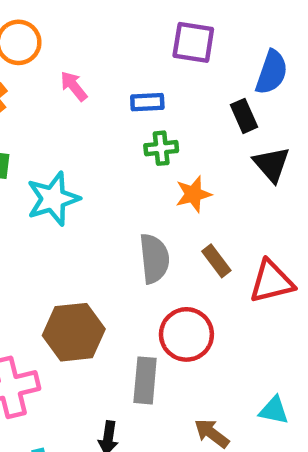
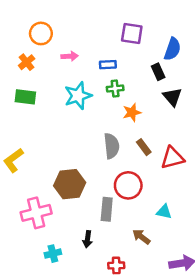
pink arrow: (74, 86) -> (70, 56), turned 126
cyan star: (53, 199) -> (78, 96), moved
cyan triangle: (274, 410) -> (164, 212), moved

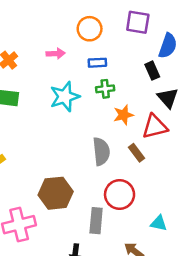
orange circle: (41, 33) -> (90, 29), moved
purple square: (132, 33) -> (138, 22), moved
red triangle: (172, 158) -> (155, 127), moved

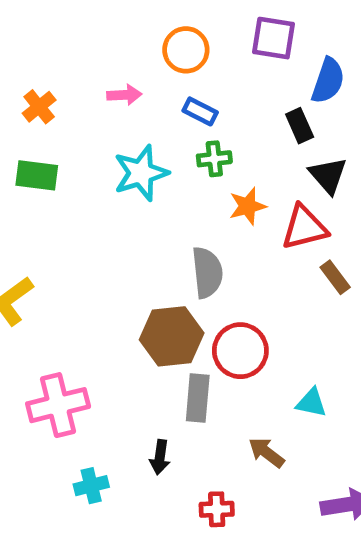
blue rectangle: (97, 63) -> (200, 111), turned 30
brown rectangle: (137, 153) -> (335, 277), moved
brown hexagon: (56, 193) -> (172, 336), moved

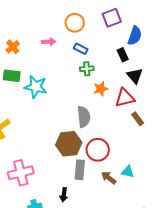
purple square: (274, 38) -> (112, 18), turned -30
cyan star: (141, 173) -> (36, 87), moved, turned 30
brown arrow: (266, 452) -> (109, 178), moved

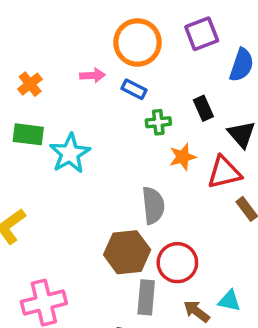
orange circle: (75, 23) -> (138, 42), size x1.4
blue rectangle: (81, 49) -> (134, 89), moved
black rectangle: (123, 55) -> (203, 108), moved
cyan star: (36, 87) -> (70, 153), turned 30

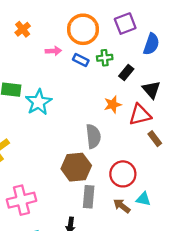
orange cross: (30, 84) -> (23, 29), moved
black rectangle: (203, 108) -> (126, 73), turned 63
green cross: (158, 122) -> (105, 58), moved
red circle: (177, 263) -> (123, 174), moved

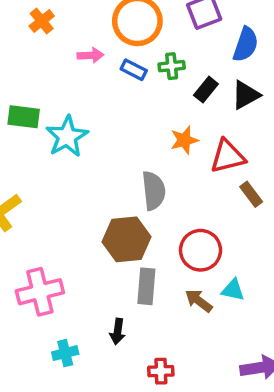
black triangle: (151, 90) -> (246, 95), moved, turned 42

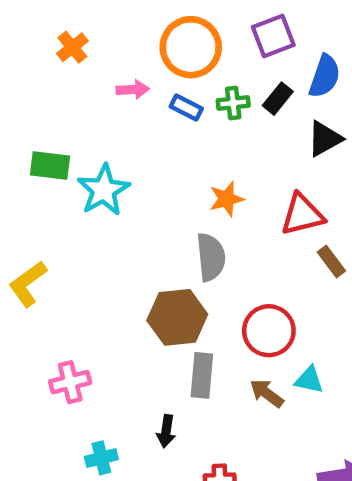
black rectangle: (206, 90) -> (278, 99), moved
orange star: (184, 140) -> (226, 199), moved
pink cross: (40, 292) -> (70, 382), size x0.7

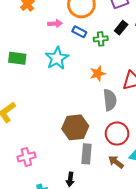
green cross: (233, 103) -> (101, 39), moved
cyan star: (104, 190) -> (57, 58), moved
gray semicircle: (211, 257) -> (110, 100), moved

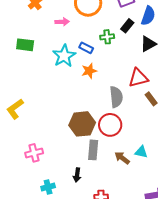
blue rectangle: (79, 32) -> (86, 48), moved
green rectangle: (17, 58) -> (25, 45), moved
orange star: (98, 73) -> (89, 71), moved
red circle: (117, 134) -> (110, 125), moved

